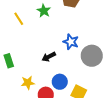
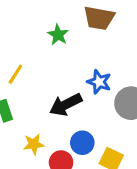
yellow line: (19, 19) -> (15, 74), moved, turned 64
black arrow: (49, 57) -> (66, 105), size x1.5

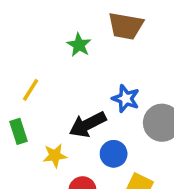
blue circle: (82, 143) -> (114, 154), moved
yellow star: (34, 144) -> (55, 156), moved

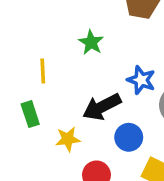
green star: (79, 45) -> (91, 42), moved
yellow line: (31, 90) -> (43, 71), turned -35

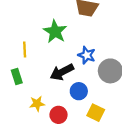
green star: (91, 42) -> (55, 31), size x1.5
yellow star: (68, 139) -> (37, 104), moved

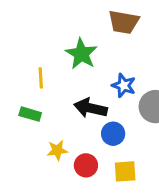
black arrow: (62, 72) -> (90, 108), turned 40
green rectangle: (17, 77) -> (30, 114), turned -56
yellow square: (96, 113) -> (125, 171), moved, turned -30

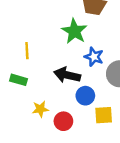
green star: (81, 54) -> (74, 31), moved
yellow square: (125, 171) -> (104, 115), moved

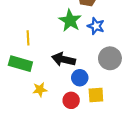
blue star: (94, 57) -> (96, 26), moved
green rectangle: (18, 80) -> (20, 64), size x1.5
red circle: (63, 121) -> (71, 100), moved

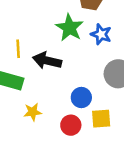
black arrow: (64, 59) -> (47, 61), moved

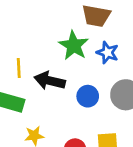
blue circle: (81, 97) -> (88, 96), moved

